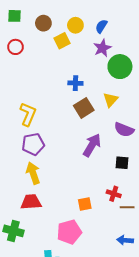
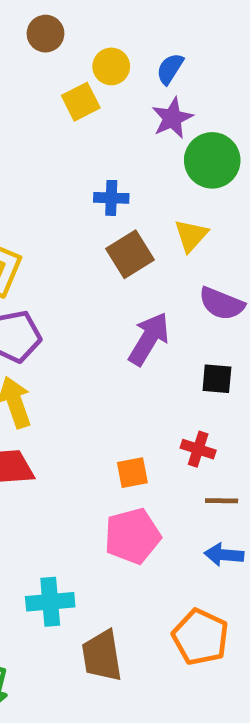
brown circle: (43, 23) -> (46, 34), moved
brown line: (127, 207) -> (222, 501), moved
pink pentagon: (69, 232) -> (132, 536), moved

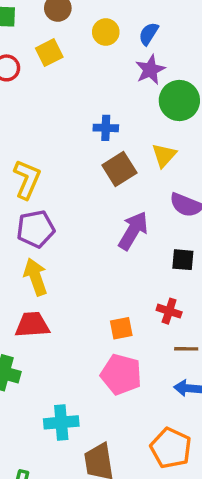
yellow square: (81, 102) -> (49, 53), moved
pink pentagon: (132, 536) -> (121, 374), turned 30

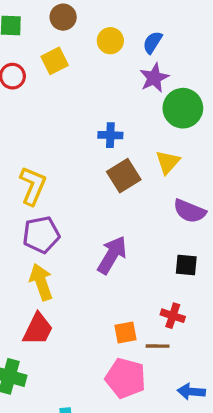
purple arrow: (133, 231) -> (112, 255), moved
red trapezoid: (32, 325) -> (38, 329), turned 120
brown line: (186, 349) -> (158, 346), moved

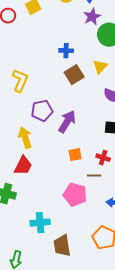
purple pentagon: (41, 235) -> (42, 111), moved
orange square: (126, 333) -> (75, 155), moved

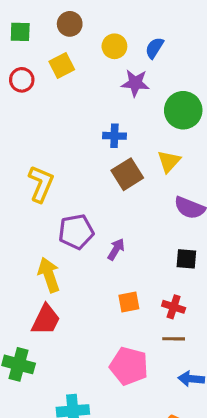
purple star: (92, 17) -> (135, 83), moved, turned 30
purple arrow: (67, 122) -> (116, 249), size x0.6
brown line: (94, 176) -> (174, 339), moved

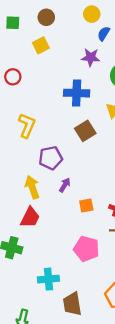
yellow circle: (114, 46) -> (92, 14), moved
red circle: (22, 80) -> (13, 77), moved
blue cross: (114, 136) -> (77, 93), size x1.6
brown square: (127, 174) -> (85, 131), moved
purple arrow: (116, 249) -> (65, 185), moved

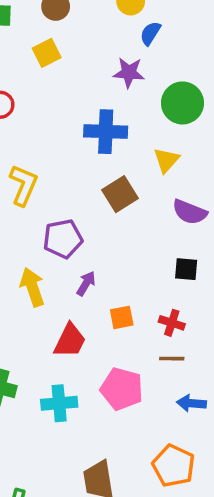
red trapezoid: (30, 217) -> (70, 341), moved
cyan cross: (48, 279) -> (59, 403), moved

